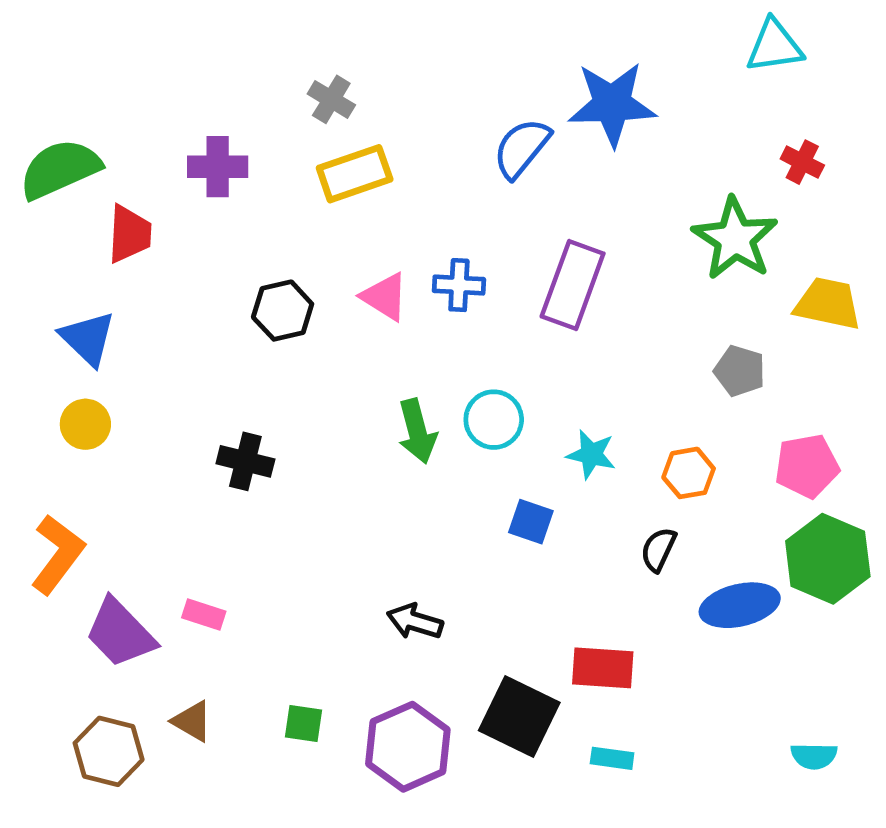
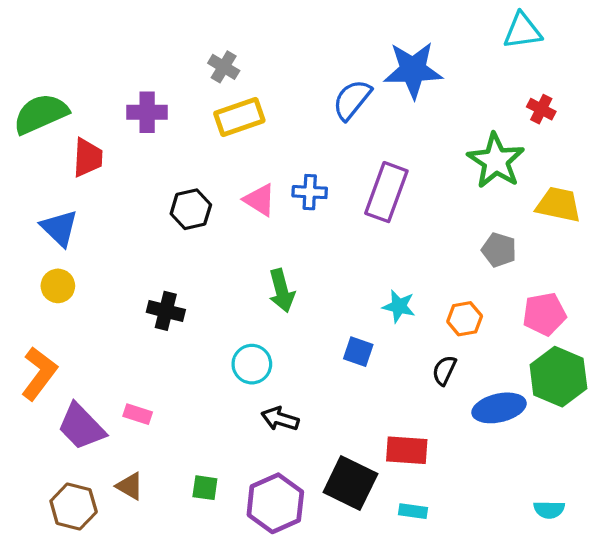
cyan circle: (494, 420) -> (252, 364), moved

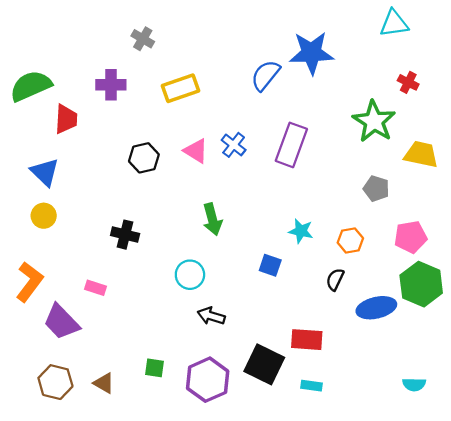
gray cross: (224, 67) -> (143, 39), moved
blue cross: (310, 192) -> (234, 145), turned 35
pink rectangle: (138, 414) -> (96, 288), moved
brown triangle: (130, 486) -> (104, 383), moved

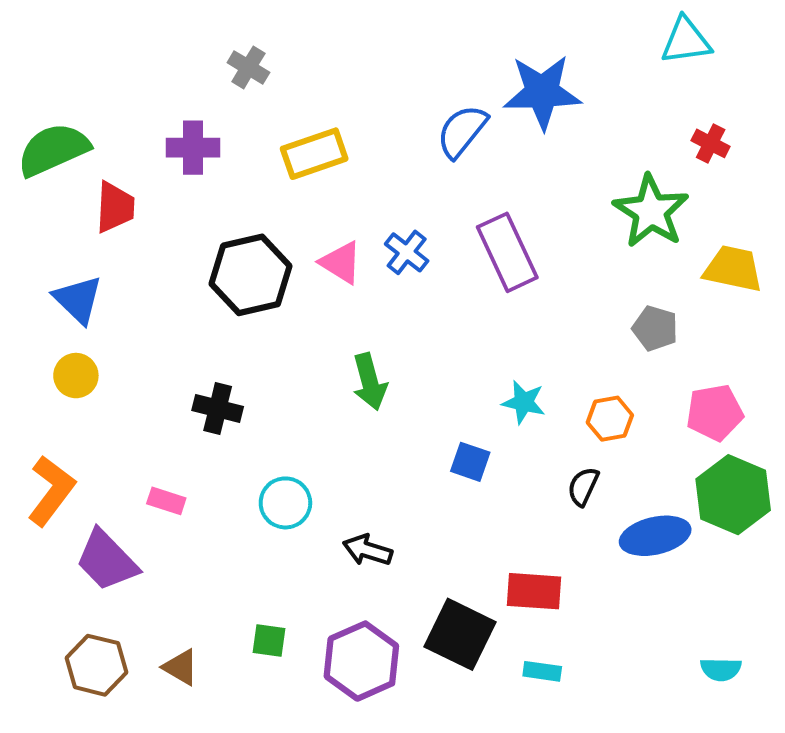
purple rectangle: (291, 145) -> (507, 252), turned -45
black hexagon: (144, 158) -> (250, 275), size x1.5
cyan circle: (190, 275) -> (285, 503), moved

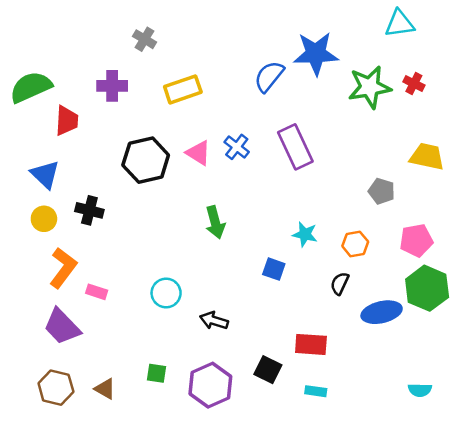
green star: (651, 211) -> (370, 87), moved, turned 30
black cross: (218, 408) -> (89, 210), moved
orange L-shape: (51, 491) -> (63, 268), moved
black square: (460, 634) -> (268, 370), size x0.7

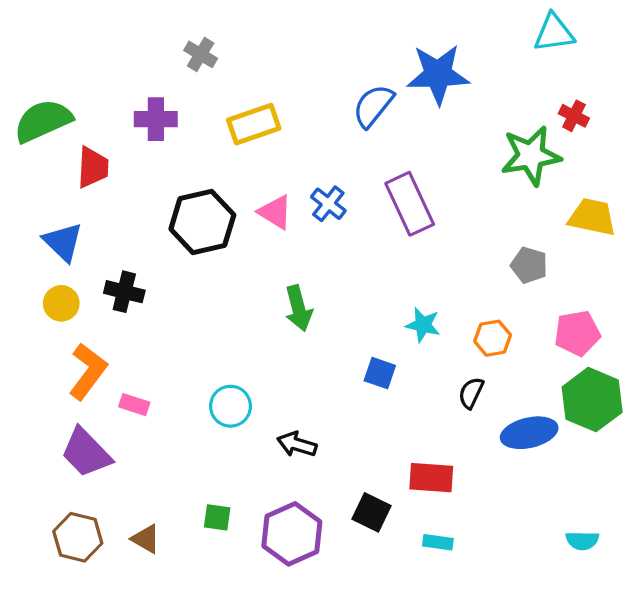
green star: (370, 87) -> (531, 156), moved

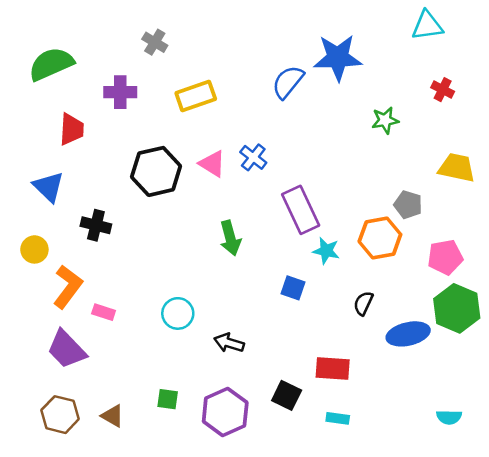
green semicircle: (43, 121) -> (51, 64), moved
green star: (531, 156) -> (385, 120), moved, size x0.6
purple rectangle: (410, 204) -> (301, 210), moved
yellow circle: (61, 303) -> (34, 249), moved
orange hexagon: (493, 338) -> (380, 238), moved, size x1.5

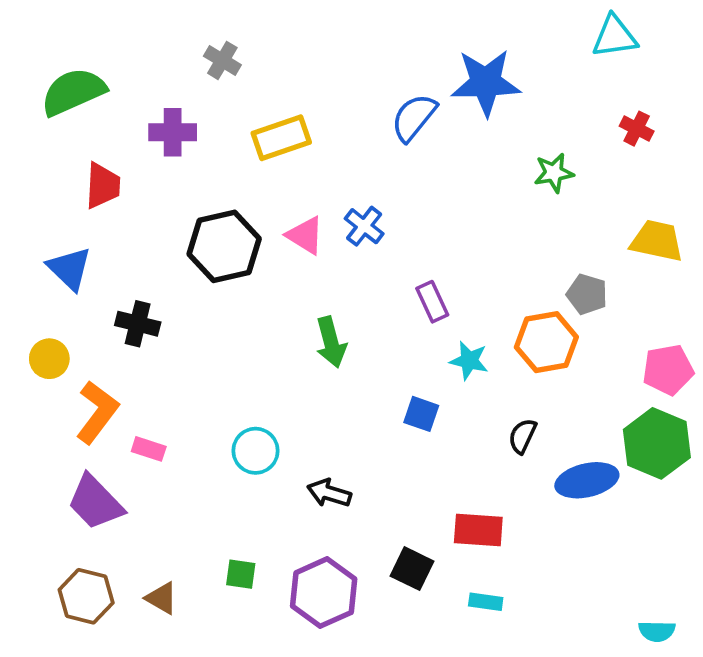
purple rectangle: (301, 210) -> (432, 302), size x0.6
pink pentagon: (445, 257) -> (668, 370), moved
cyan semicircle: (449, 417) -> (657, 631), moved

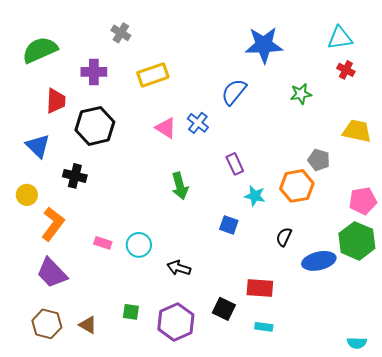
cyan triangle: (615, 37) -> (340, 38), moved
blue semicircle: (414, 118) -> (234, 92), moved
black hexagon: (224, 246) -> (95, 126), moved
pink rectangle: (149, 449) -> (103, 243), moved

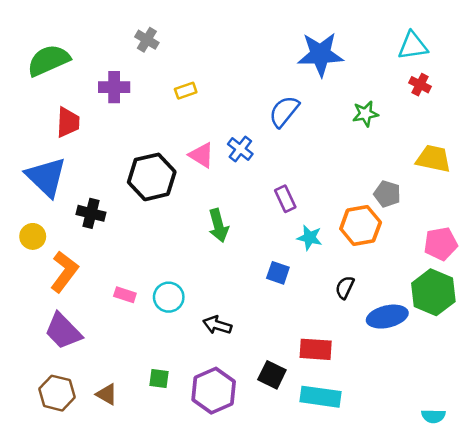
yellow rectangle: (153, 75) -> (186, 91), size x0.6
black hexagon: (95, 126) -> (152, 177), moved
blue triangle: (38, 146) -> (46, 177), size x1.4
cyan rectangle: (264, 327) -> (320, 397), size x1.8

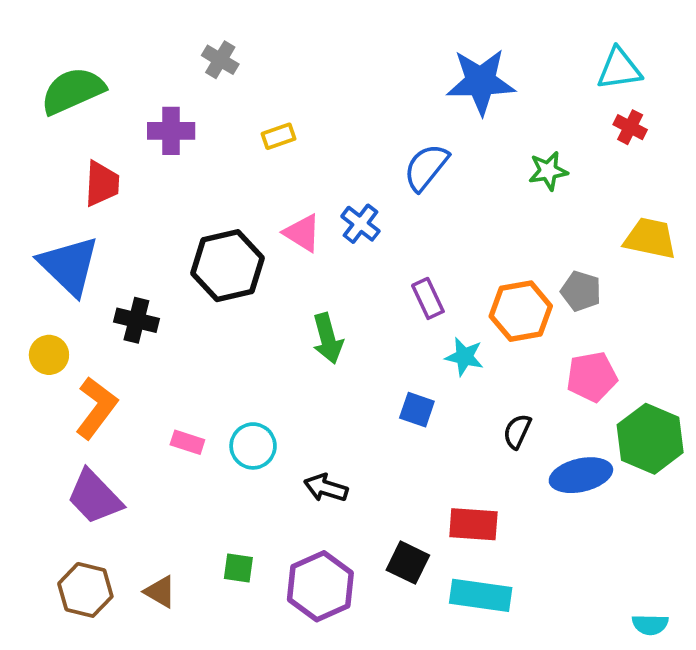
orange hexagon: (361, 225) -> (521, 311), moved
pink pentagon: (441, 244) -> (592, 377), moved

